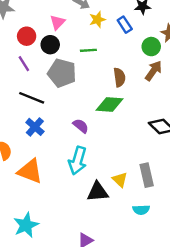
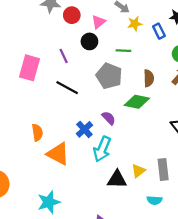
red circle: (27, 36) -> (72, 15), moved
gray pentagon: (62, 73) -> (109, 76), moved
blue cross: (35, 127) -> (84, 129), moved
yellow triangle: (120, 180) -> (138, 171), turned 32

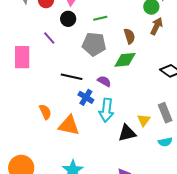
black line: (67, 88) -> (72, 77), moved

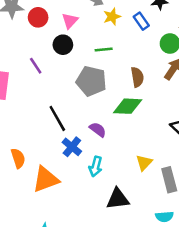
black line: (72, 77) -> (57, 118), turned 40
cyan arrow: (106, 110) -> (96, 167), size x0.7
yellow triangle: (144, 120) -> (144, 163), moved
orange triangle: (69, 125) -> (46, 179), turned -40

